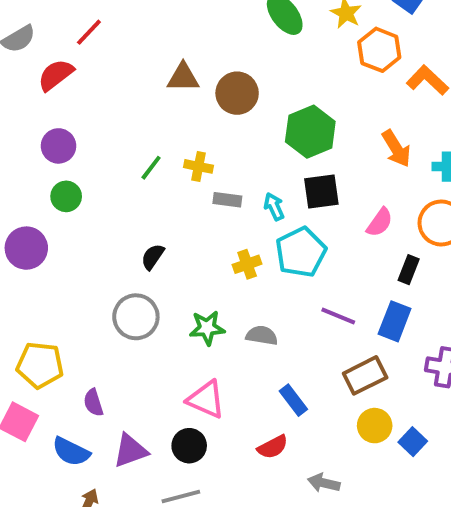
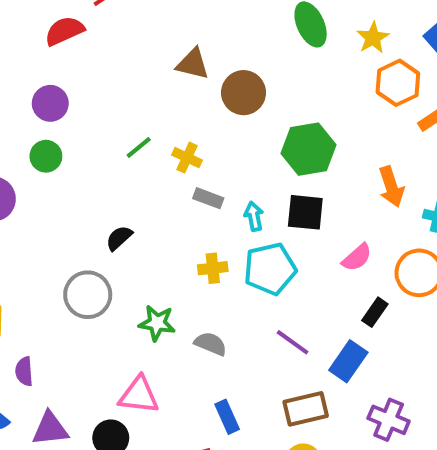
pink triangle: (206, 399) -> (139, 395), turned -30

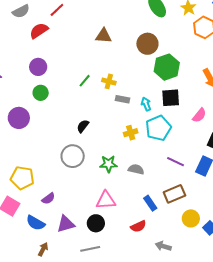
brown circle: (244, 93) -> (147, 44), moved
purple semicircle: (24, 371) -> (48, 199), turned -112
brown rectangle: (306, 409) -> (174, 194), moved

